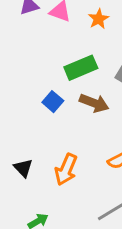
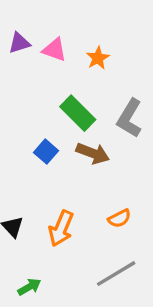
green rectangle: (81, 68) -> (78, 113), turned 68

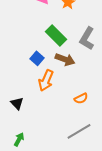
orange arrow: (61, 228) -> (46, 80), moved
green arrow: (29, 287) -> (19, 139), moved, turned -32

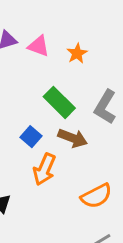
orange semicircle: (81, 98) -> (96, 196), size x1.5

